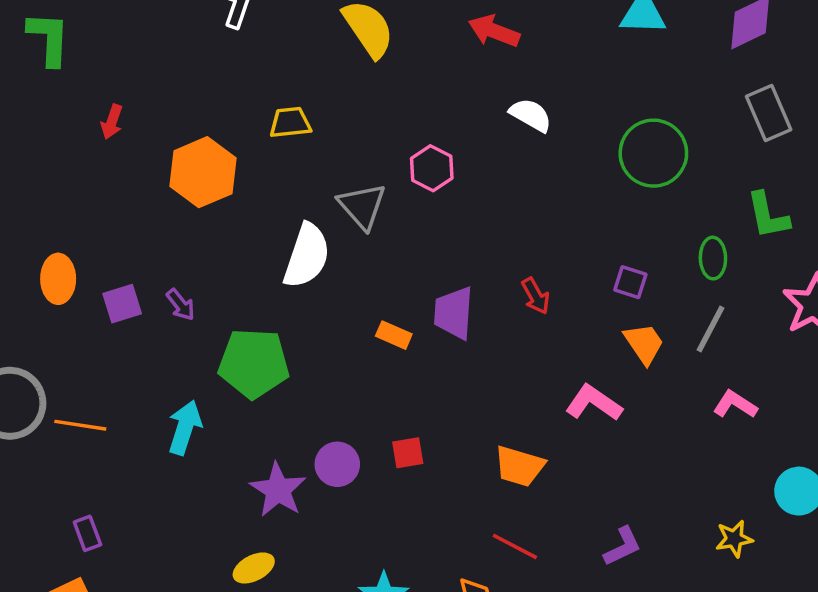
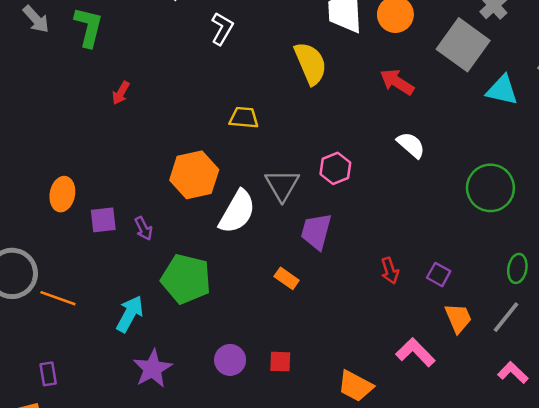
orange hexagon: (203, 172) -> (194, 175), moved
purple square: (630, 282) -> (439, 275), moved
purple trapezoid: (454, 313) -> (316, 231), moved
purple star: (278, 490) -> (153, 369), moved

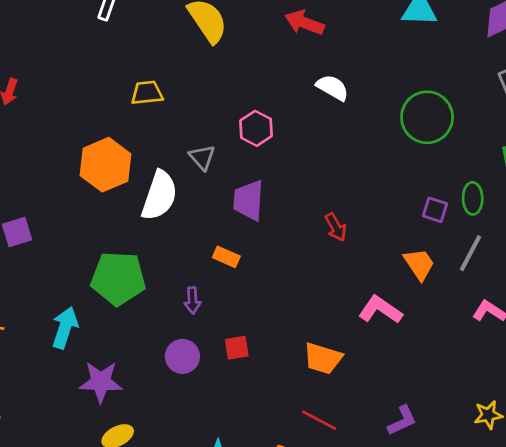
gray triangle: (282, 185) -> (202, 157), size x0.7
purple arrow: (143, 228) -> (192, 300), moved, turned 35
purple square: (439, 275) -> (435, 210), moved
purple star: (153, 369) -> (101, 382), turned -30

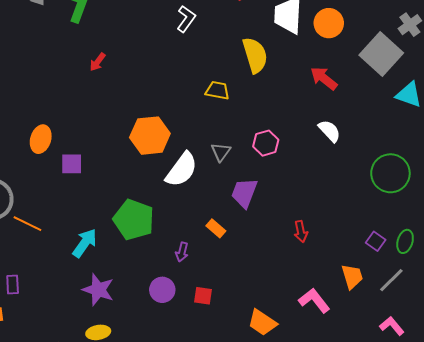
yellow trapezoid: (147, 93) -> (217, 90), moved

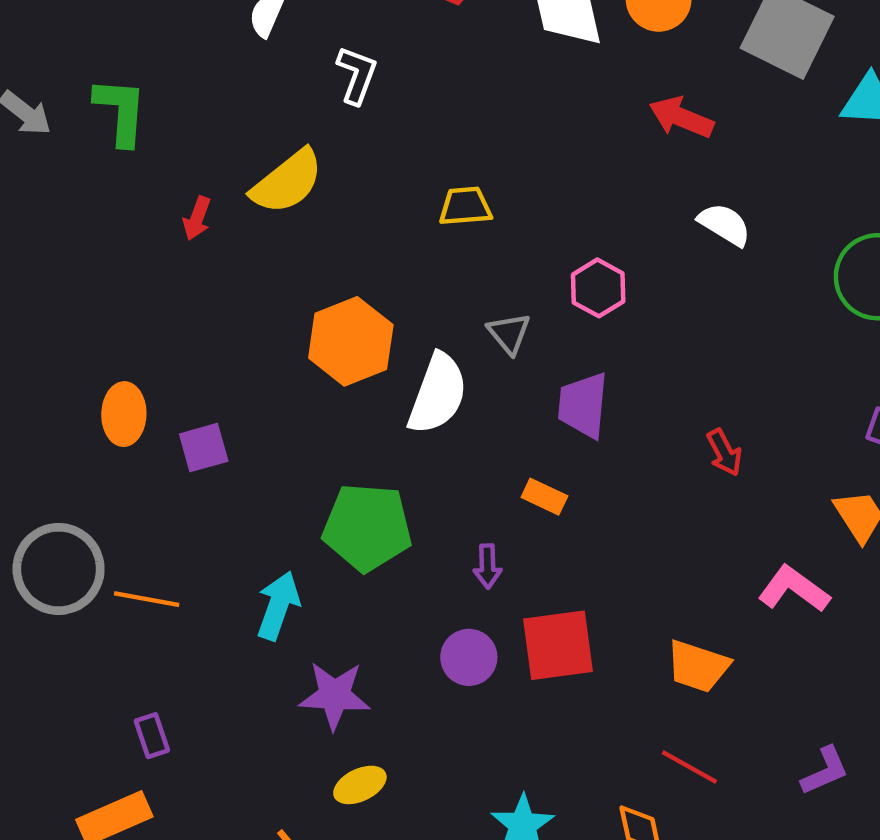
yellow semicircle: (255, 55) -> (287, 182), moved, turned 84
red square: (203, 296) -> (558, 645), size x1.8

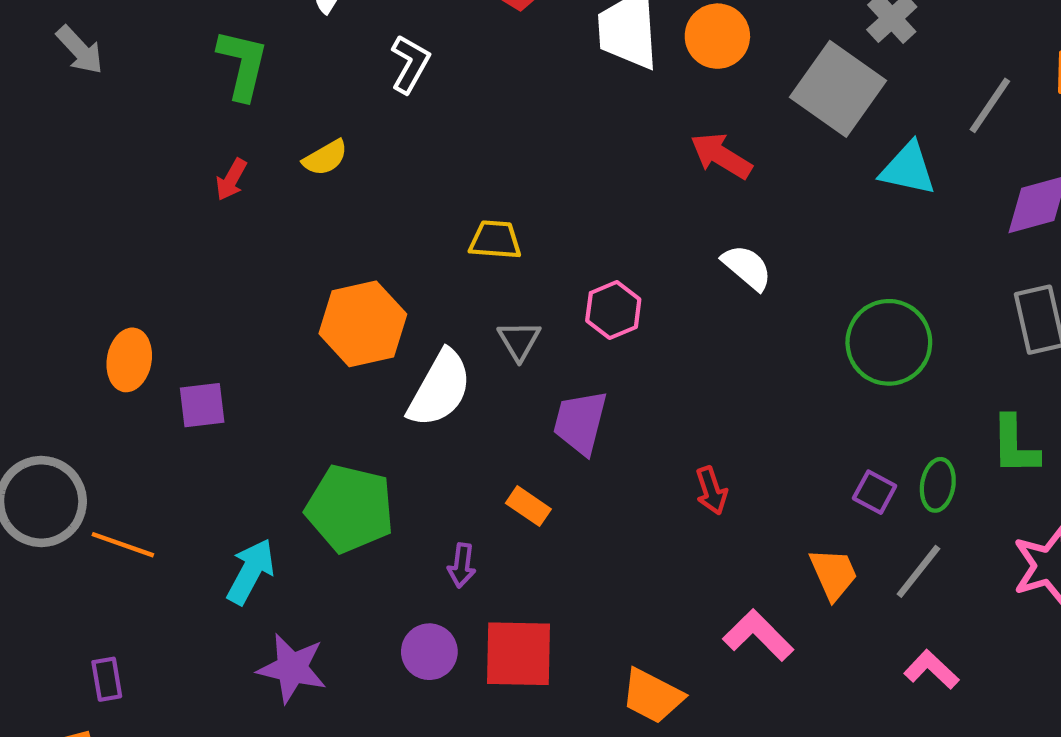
green L-shape: (121, 111) -> (243, 64), moved
yellow semicircle: (287, 182) -> (325, 158), size x0.6
yellow trapezoid: (465, 206) -> (495, 240), moved

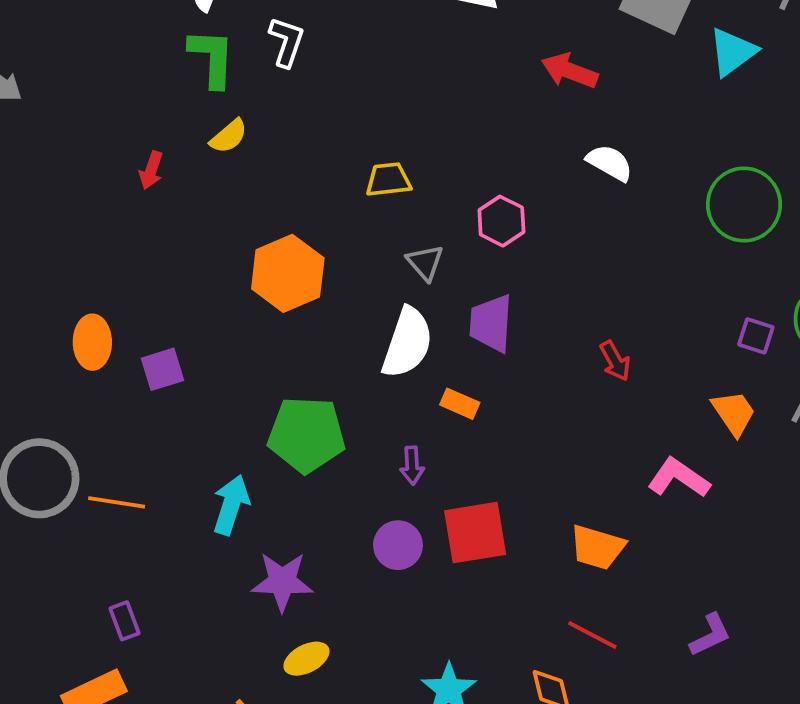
green L-shape: (243, 64) -> (212, 58), moved
cyan triangle: (908, 169) -> (733, 52), turned -38
white semicircle: (440, 389) -> (407, 343), moved

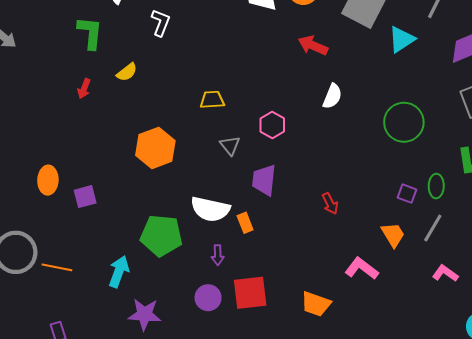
green L-shape: (212, 58) -> (90, 33), moved
white semicircle: (610, 163) -> (332, 96), turned 80
white semicircle: (407, 343) -> (210, 209), moved, turned 81
orange rectangle: (460, 404) -> (245, 223), turned 42

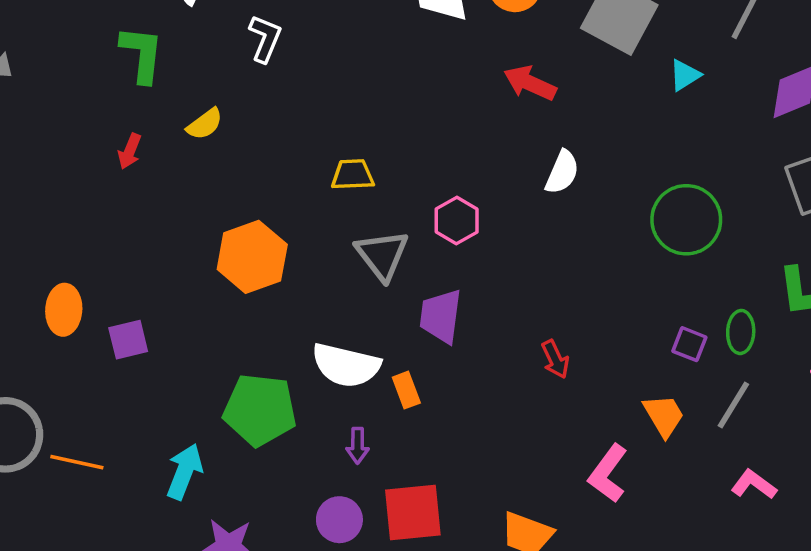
cyan triangle: (402, 39) -> (685, 75), size x0.7
gray triangle: (230, 146) -> (382, 255), size x1.5
pink L-shape: (362, 268) -> (608, 473), turned -92

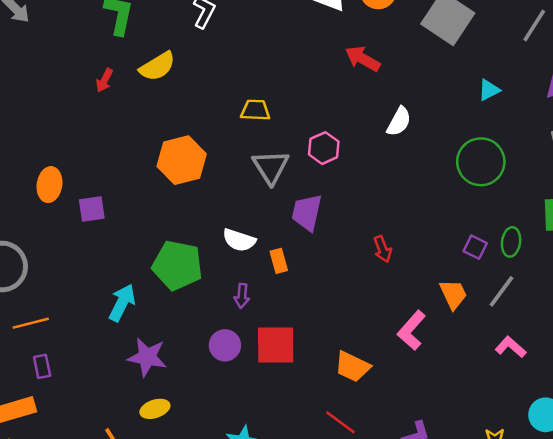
cyan triangle: (685, 75) -> (489, 90), moved
red arrow: (530, 83) -> (363, 59), moved
yellow semicircle: (205, 124) -> (157, 66), size x1.4
white semicircle: (346, 365) -> (239, 240), size x0.7
orange line: (77, 462) -> (31, 323), moved, turned -32

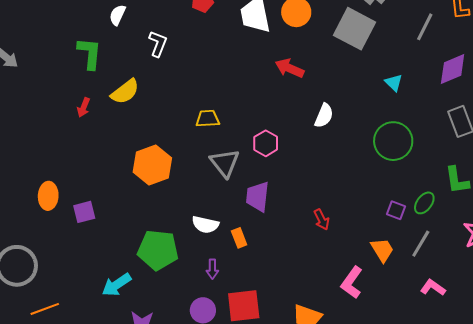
cyan triangle: (489, 90) -> (394, 83), turned -42
green ellipse: (511, 242) -> (424, 203), turned 35
cyan arrow: (122, 303) -> (117, 285), turned -144

